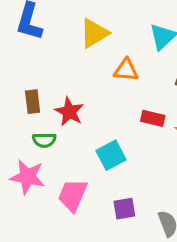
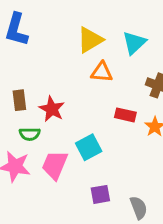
yellow triangle: (94, 33) -> (90, 40), moved
pink trapezoid: (73, 195) -> (55, 165), moved

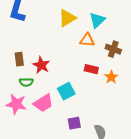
orange triangle: (102, 72) -> (87, 40), moved
pink trapezoid: (55, 165) -> (43, 103), turned -145

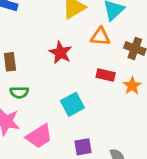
red star: (41, 65) -> (60, 52), moved
pink trapezoid: (43, 103) -> (39, 136), moved

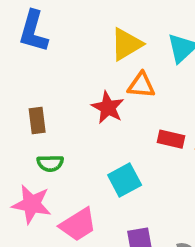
orange triangle: (100, 37) -> (141, 85), moved

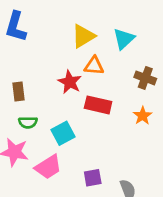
red rectangle: (171, 139) -> (98, 105), moved, size x1.4
cyan square: (125, 180) -> (63, 133), moved

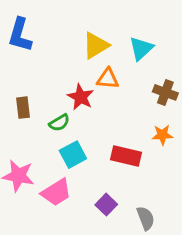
red rectangle: (98, 105) -> (126, 156), moved
orange star: (143, 116) -> (162, 135), turned 30
green semicircle: (28, 122) -> (59, 123), moved, turned -30
purple square: (93, 178) -> (106, 205), turned -36

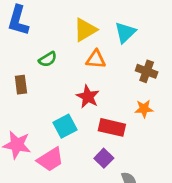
red star: (81, 97) -> (88, 97), moved
green semicircle: (59, 123) -> (48, 59), moved
purple square: (106, 205) -> (104, 158), moved

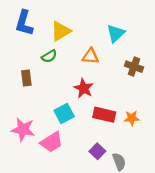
yellow triangle: (85, 30) -> (61, 31), moved
orange star: (144, 109) -> (132, 118), moved
purple square: (104, 158) -> (97, 151), moved

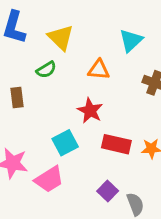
yellow triangle: (61, 31) -> (61, 38), turned -45

